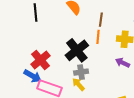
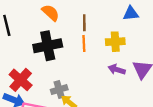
black cross: (77, 50) -> (48, 46), moved, turned 35
gray cross: (81, 72) -> (59, 90), moved

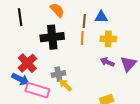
blue triangle: (131, 13) -> (101, 17), moved

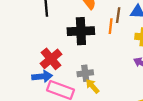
orange line: (82, 38) -> (111, 26), moved
blue arrow: (20, 79) -> (42, 76), turned -36

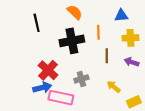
brown line: (118, 15) -> (107, 56), moved
yellow arrow: (92, 86) -> (114, 87), moved

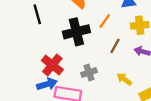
orange line: (98, 32) -> (105, 21), turned 40
brown line: (107, 56) -> (115, 46), turned 32

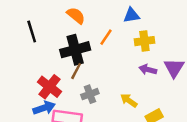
brown line: (115, 46) -> (76, 71), moved

